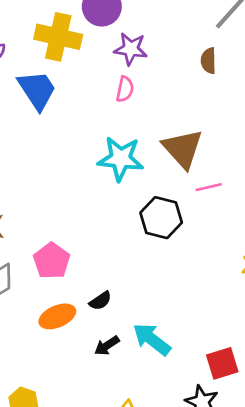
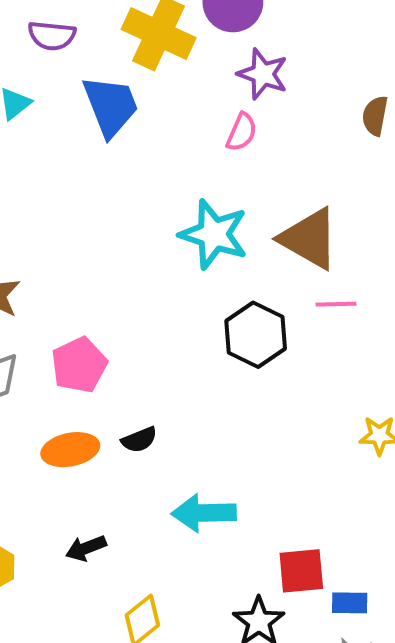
brown triangle: (183, 149) -> (309, 239), turned -30
cyan arrow: (152, 339) -> (204, 513), turned -51
black arrow: (107, 346) -> (86, 548), moved

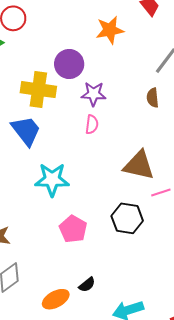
cyan star: (214, 234) -> (52, 180), moved
pink pentagon: (79, 365) -> (73, 229), moved

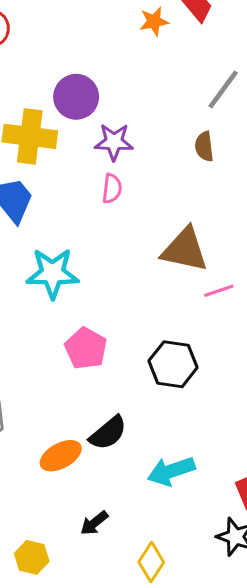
orange star: (110, 30) -> (154, 21), moved, size x0.7
black hexagon: (127, 218) -> (173, 364), moved
black semicircle: (87, 285) -> (108, 433), size x1.5

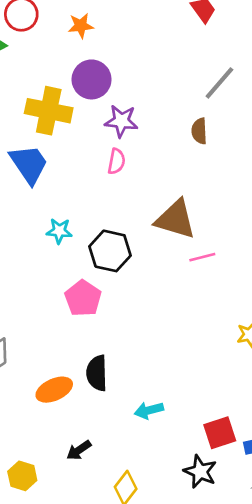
orange star: (154, 21) -> (81, 26), moved
cyan star: (53, 273) -> (59, 231), size x0.6
black hexagon: (173, 364) -> (110, 251), moved
black semicircle: (108, 433) -> (97, 373), turned 124
cyan arrow: (171, 471) -> (149, 410), size x0.7

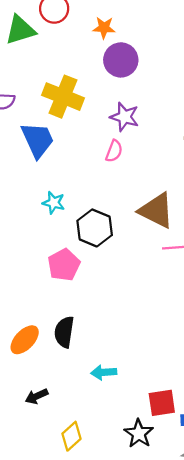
purple circle: (92, 79) -> (121, 60), moved
orange ellipse: (54, 390) -> (25, 340), turned -32

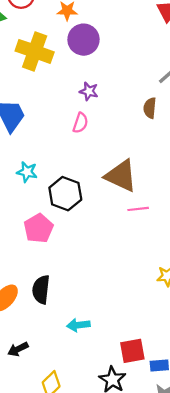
yellow cross: (63, 97) -> (35, 51), moved
purple star: (125, 117) -> (89, 91), size x0.7

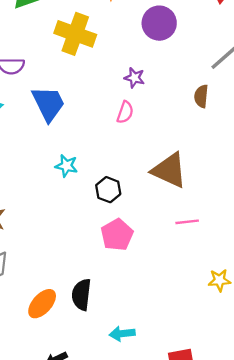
purple circle: (84, 40) -> (159, 23), moved
black hexagon: (65, 194) -> (108, 190), size x0.7
pink line: (138, 209) -> (187, 222), moved
pink pentagon: (38, 228) -> (117, 235), moved

